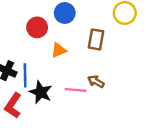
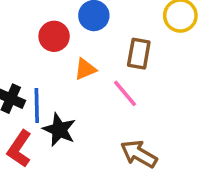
brown arrow: (96, 82) -> (139, 154), moved, size x1.5
pink line: (76, 90) -> (125, 93), moved, turned 45

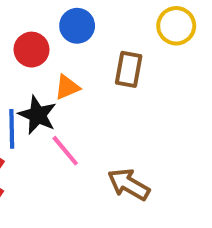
pink line: (125, 93) -> (65, 151), moved
black star: (59, 130) -> (37, 115), moved

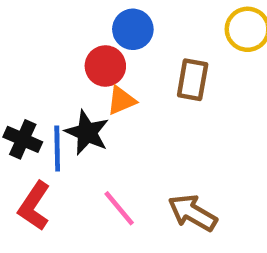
red circle: (32, 50) -> (105, 66), moved
pink line: (65, 151) -> (119, 208), moved

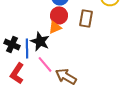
red circle: (105, 66) -> (59, 15), moved
pink line: (119, 208) -> (45, 64), moved
brown arrow: (193, 213) -> (66, 76), moved

